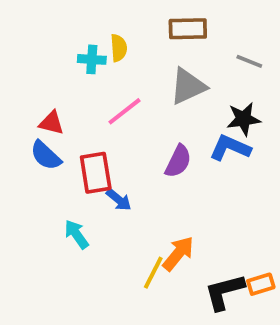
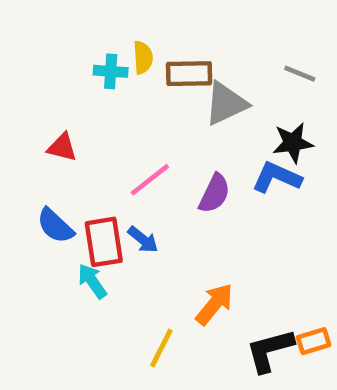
brown rectangle: (188, 29) -> (189, 74), moved
pink line: (124, 111) -> (150, 180), moved
blue semicircle: (46, 155) -> (55, 226), moved
red rectangle: (96, 173) -> (104, 242), moved
yellow line: (153, 273) -> (161, 348), moved

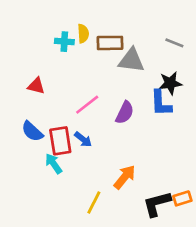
gray triangle: (226, 104) -> (131, 60), turned 32
blue L-shape: (277, 177) -> (161, 103), turned -116

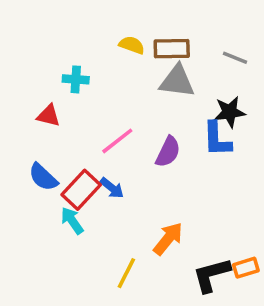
yellow semicircle: (83, 34) -> (132, 45), moved, turned -66
cyan cross: (64, 42) -> (76, 79), moved
brown rectangle: (110, 43) -> (172, 49), moved
red rectangle: (60, 141) -> (81, 190), turned 52

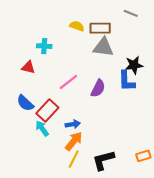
gray line: (235, 58) -> (131, 13), moved
blue arrow: (112, 188) -> (73, 124), moved, turned -48
orange arrow: (168, 239) -> (74, 141), moved
black L-shape: (211, 275) -> (103, 160), moved

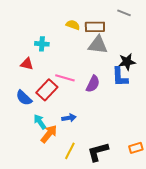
pink line: (68, 82) -> (65, 78), turned 54
red rectangle: (47, 110) -> (47, 90), moved
orange arrow: (74, 141) -> (49, 134), moved

